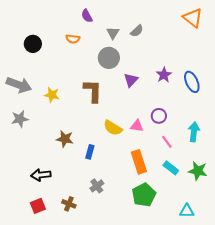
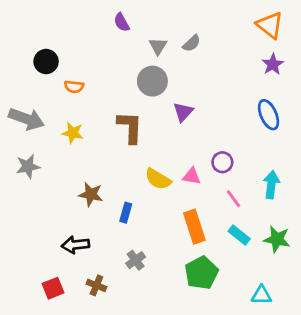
orange semicircle: (73, 39) -> (74, 87), moved
purple star: (164, 75) -> (273, 64), moved
black arrow: (41, 175) -> (75, 245), moved

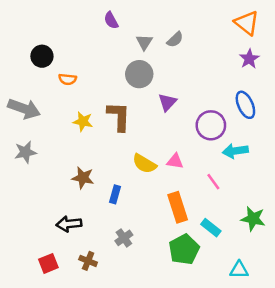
yellow star: (73, 133) -> (83, 121), moved
purple circle: (222, 162) -> (211, 125), moved, size x1.5
cyan arrow: (271, 185) -> (235, 151), moved, turned -105
cyan rectangle: (239, 235) -> (211, 228), moved

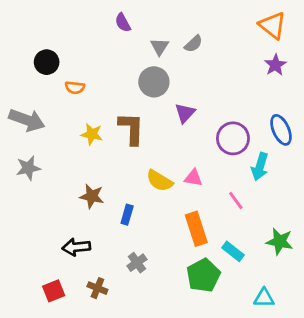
blue ellipse: (245, 105) -> (281, 130), moved
cyan arrow: (235, 151) -> (260, 167), turned -65

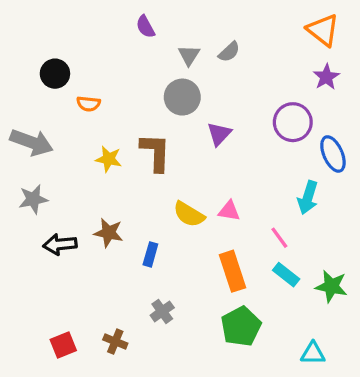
purple circle: (233, 138) -> (293, 122), moved
black arrow: (76, 247) -> (60, 244), moved
cyan rectangle: (233, 251) -> (286, 275), moved

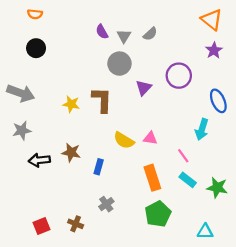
purple semicircle: (145, 27) -> (102, 32), moved
orange semicircle: (88, 104) -> (35, 14), moved
purple circle: (293, 122) -> (179, 76), moved

